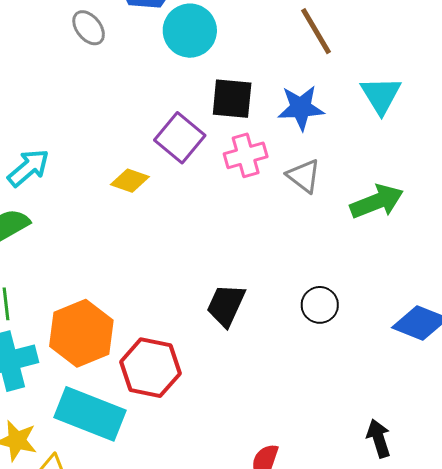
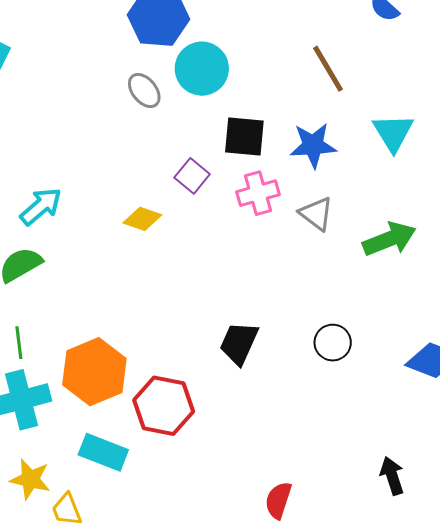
gray ellipse: (89, 28) -> (144, 90), moved
purple square: (180, 138) -> (192, 176), size x0.7
cyan rectangle: (90, 414) -> (103, 452), size x0.7

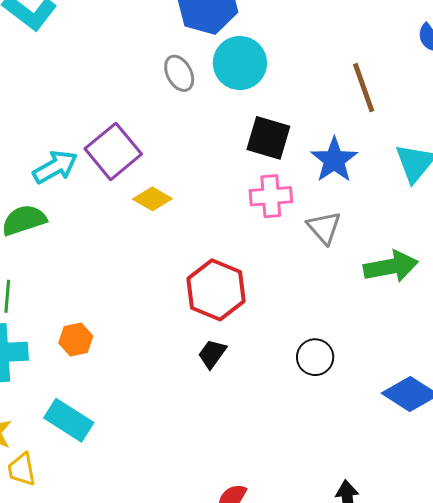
blue star: (313, 145) -> (334, 160), turned 30
purple square: (192, 176) -> (113, 151), moved, size x1.6
black trapezoid: (239, 343) -> (212, 354), moved, size x0.7
orange hexagon: (94, 372) -> (76, 339), size x0.5
red hexagon: (164, 406) -> (216, 290), moved

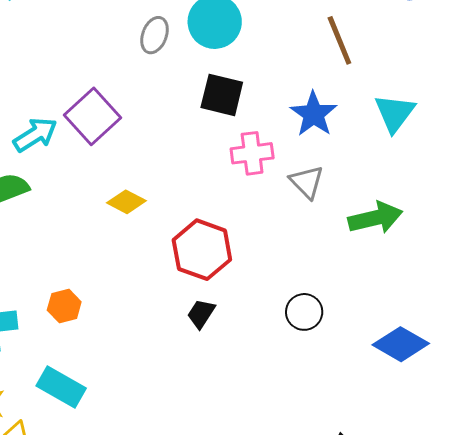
gray ellipse: (179, 73) -> (155, 35), turned 51
black square: (268, 138) -> (222, 95), moved
yellow diamond: (152, 199) -> (126, 202), moved

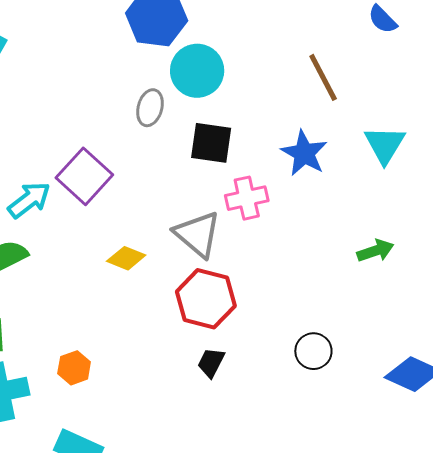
gray ellipse: (155, 35) -> (150, 108), moved
gray triangle: (307, 182) -> (198, 234), moved, size x1.4
green arrow: (375, 218) -> (375, 251), size x0.7

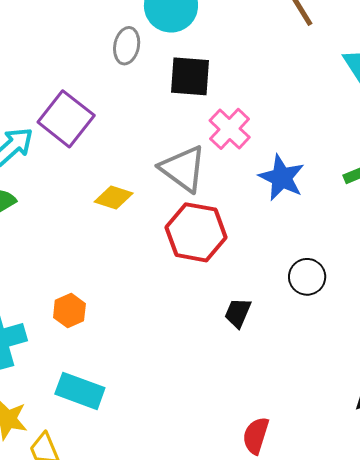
blue star: (304, 153) -> (282, 178), moved
pink cross: (247, 198) -> (230, 129), turned -30
black trapezoid: (211, 363) -> (238, 313), moved

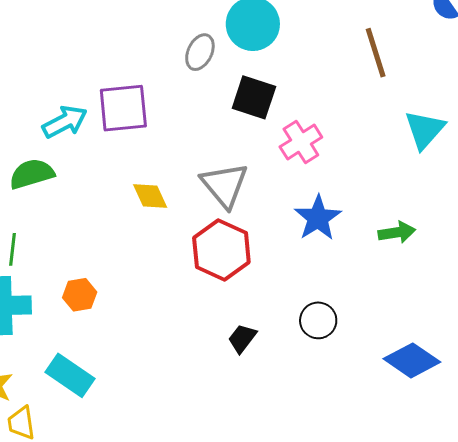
purple square: (66, 119) -> (123, 108), turned 32
pink cross: (230, 129) -> (301, 142), moved
yellow diamond: (114, 198) -> (150, 196), turned 33

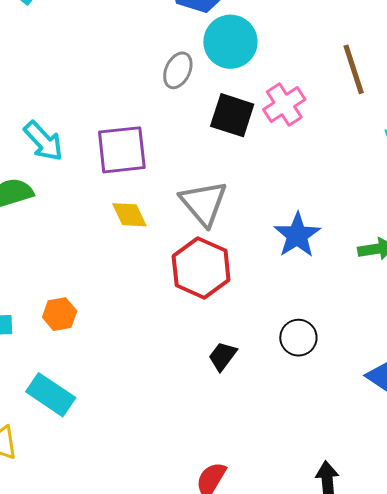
purple square: (123, 108) -> (122, 150), moved
cyan arrow: (65, 122) -> (43, 141), turned 75
pink cross: (301, 142) -> (284, 105), moved

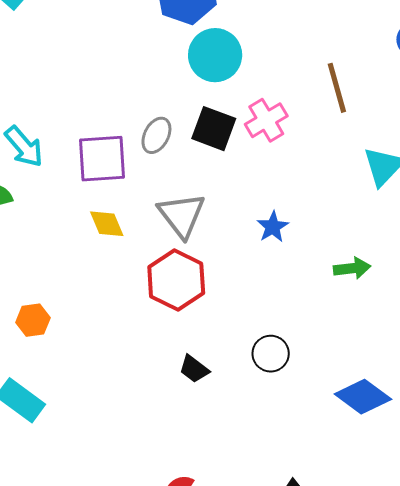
gray ellipse: (178, 70) -> (156, 135), moved
blue star: (297, 235) -> (273, 227), moved, size x0.7
black trapezoid: (223, 356) -> (194, 369), turned -92

